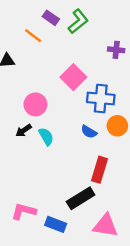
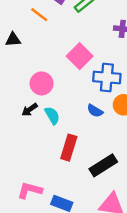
red rectangle: (100, 170) -> (69, 148), moved
black rectangle: (81, 198) -> (103, 165), moved

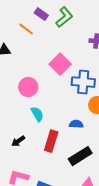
black arrow: (30, 110) -> (18, 141), moved
blue semicircle: (95, 111) -> (76, 124), moved, turned 152

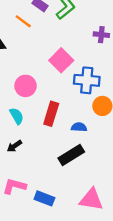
cyan semicircle: (37, 114) -> (17, 116), moved
red rectangle: (51, 141) -> (51, 114), moved
black rectangle: (80, 156) -> (71, 155), moved

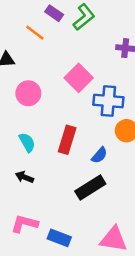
pink circle: (26, 86) -> (28, 93), moved
blue semicircle: (79, 127) -> (99, 155), turned 128
black arrow: (14, 146) -> (24, 177), turned 56

